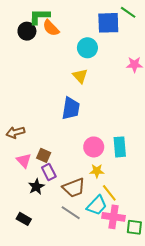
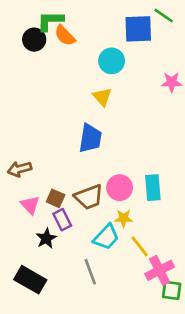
brown trapezoid: (74, 188) -> (89, 197), moved
cyan trapezoid: (97, 205) -> (106, 237), moved
gray line: (71, 213) -> (90, 272), turned 36
pink cross: (114, 217) -> (160, 270), moved, turned -35
black rectangle: (24, 219) -> (30, 280), size x1.6

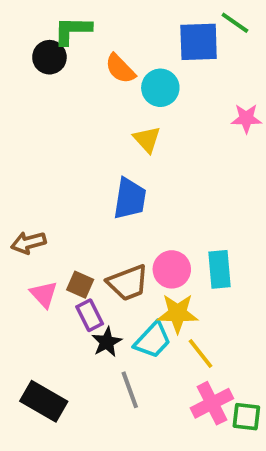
orange semicircle: (65, 36) -> (120, 69), moved
yellow star: (124, 218) -> (178, 313), size x1.5
black star: (46, 238) -> (107, 342), moved
pink cross: (160, 270) -> (212, 403), moved

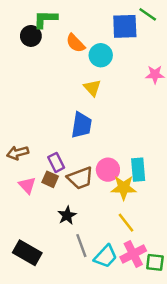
yellow star: (178, 313) -> (124, 188), moved
purple rectangle: (90, 315) -> (56, 162), moved
cyan trapezoid: (153, 340) -> (106, 256), moved

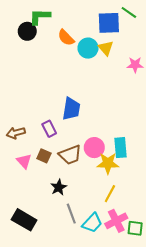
yellow triangle: (92, 88) -> (106, 48), moved
purple rectangle: (56, 162) -> (49, 129), moved
yellow line: (126, 223) -> (110, 194), turned 66

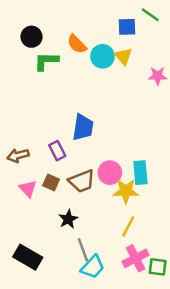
green L-shape: (40, 17) -> (46, 61), moved
blue square: (109, 23) -> (127, 27), size x0.7
cyan trapezoid: (92, 223) -> (93, 267), moved

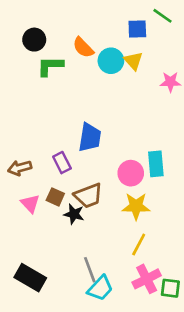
pink circle: (110, 173) -> (131, 173), moved
cyan rectangle: (140, 173) -> (156, 164), moved
black star: (68, 219) -> (74, 214), moved, turned -30

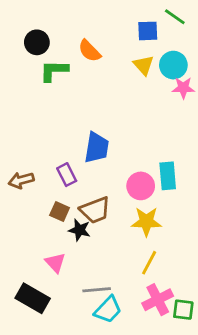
cyan circle: (111, 61) -> (173, 65), moved
pink triangle: (30, 204) -> (55, 263), moved
gray line: (90, 270) -> (97, 290), turned -75

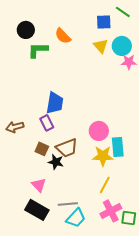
blue trapezoid: (97, 148) -> (55, 103), moved
cyan rectangle: (168, 176) -> (118, 147), moved
black rectangle: (33, 298) -> (37, 210), moved

